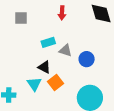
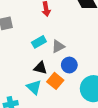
gray triangle: (65, 51) -> (58, 46), turned -32
blue circle: (87, 59) -> (69, 65), moved

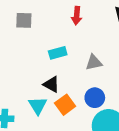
gray triangle: (58, 46) -> (94, 62), moved
blue circle: (69, 65) -> (95, 98), moved

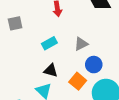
blue circle: (95, 98) -> (94, 65), moved
orange square: (65, 105) -> (78, 81), moved

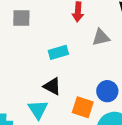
gray triangle: (81, 44) -> (101, 37), moved
orange square: (78, 81) -> (83, 107), turned -35

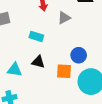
cyan rectangle: (58, 52) -> (36, 36), turned 48
cyan triangle: (38, 109) -> (14, 70), moved, turned -35

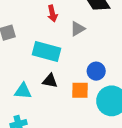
cyan rectangle: (36, 36) -> (46, 51), size x1.6

